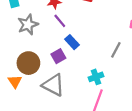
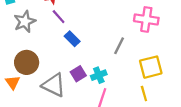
purple square: (58, 56) -> (78, 74), moved

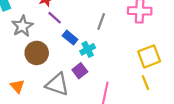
gray line: (119, 46) -> (101, 21), moved
brown circle: (27, 62) -> (37, 53), moved
cyan cross: (99, 75) -> (88, 49), moved

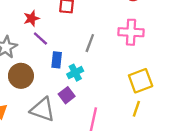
blue rectangle: (70, 38) -> (57, 60), turned 56
yellow line: (145, 83) -> (136, 109), turned 40

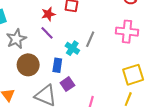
red star: (31, 18) -> (48, 14), moved
blue rectangle: (57, 60) -> (57, 65), moved
cyan cross: (75, 73) -> (72, 48), moved, turned -32

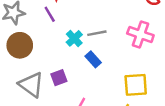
gray line: (90, 39) -> (97, 33), turned 42
blue rectangle: (57, 65) -> (93, 59), moved, turned -64

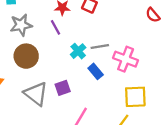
pink cross: (140, 34) -> (126, 59), moved

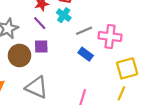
cyan cross: (78, 51) -> (64, 15), moved
purple square: (63, 88) -> (41, 47), moved, turned 32

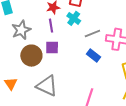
purple line: (40, 23) -> (51, 26), turned 32

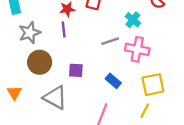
cyan cross: (74, 18) -> (133, 20), moved
purple square: (52, 48) -> (76, 70), moved
blue rectangle: (94, 55) -> (113, 81), moved

